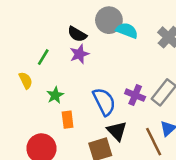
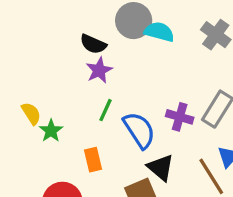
green line: (43, 57) -> (105, 110), moved
green star: (55, 95) -> (51, 131), moved

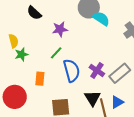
black semicircle: (93, 44) -> (34, 13), moved
black triangle: (161, 168) -> (92, 98), moved

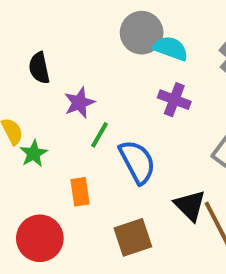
black semicircle: (34, 13) -> (39, 68), turned 49
purple star: (60, 29) -> (79, 103), moved
purple cross: (97, 71) -> (174, 100), moved

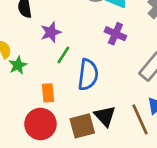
blue semicircle: (137, 162) -> (88, 75), turned 32
black triangle: (190, 205) -> (105, 116), moved
red circle: (40, 238) -> (40, 124), moved

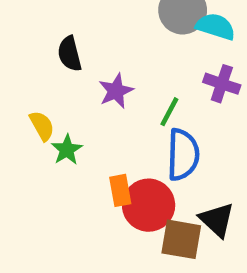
green line: (63, 55) -> (169, 112), moved
red circle: (40, 124) -> (149, 205), moved
brown square: (82, 126) -> (181, 239), turned 30

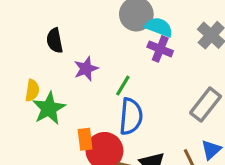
purple cross: (222, 84) -> (160, 49), moved
yellow semicircle: (42, 126) -> (32, 90), turned 35
green star: (67, 150) -> (49, 108), size x1.5

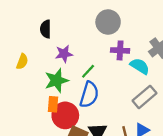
cyan semicircle: (159, 27) -> (140, 66), moved
purple cross: (160, 49) -> (120, 50), turned -30
green star: (49, 108) -> (57, 80), moved

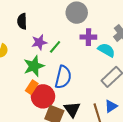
green line: (88, 71) -> (55, 47), moved
orange rectangle: (53, 104) -> (32, 87), turned 32

